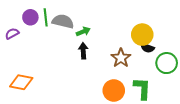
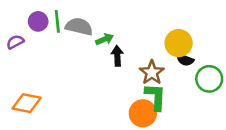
black arrow: (83, 51) -> (117, 56), moved
green L-shape: (142, 88) -> (156, 97), moved

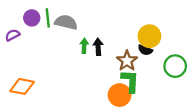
green arrow: (105, 39) -> (84, 46), moved, turned -64
black semicircle: (185, 60) -> (145, 50), moved

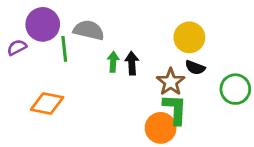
purple circle: (32, 18) -> (43, 24), size x1.5
green line: (48, 18) -> (64, 49), moved
yellow circle: (149, 36) -> (189, 37), moved
orange diamond: (22, 86) -> (47, 103), moved

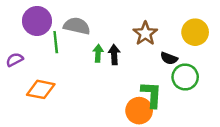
yellow circle: (189, 37) -> (195, 32), moved
purple semicircle: (17, 47) -> (15, 60), moved
brown star: (171, 82) -> (145, 33), moved
green circle: (235, 89) -> (185, 77), moved

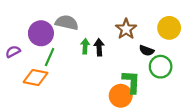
purple circle: (37, 21) -> (41, 33), moved
green line: (56, 42) -> (50, 57), moved, turned 30

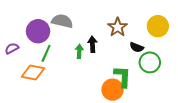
green arrow: (85, 46) -> (79, 51), moved

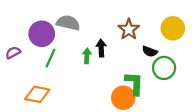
orange diamond: (33, 72) -> (37, 94), moved

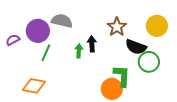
black semicircle: (150, 51) -> (136, 47), size x1.5
purple semicircle: (13, 53) -> (13, 40), moved

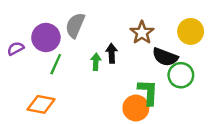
gray semicircle: (62, 21) -> (75, 25), turned -80

